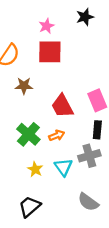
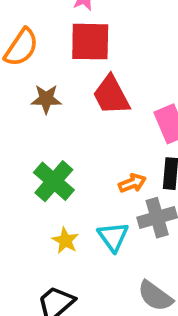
red trapezoid: (62, 106) -> (111, 95), moved
orange arrow: (57, 135) -> (132, 183), moved

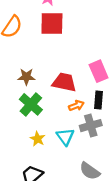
red trapezoid: (111, 95) -> (64, 82), moved, turned 130
brown star: (46, 99) -> (26, 77), moved

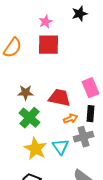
yellow star: (38, 139) -> (36, 149), size x1.6

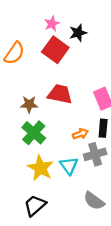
black star: (80, 14) -> (78, 33), moved
red square: (49, 45) -> (55, 50), turned 35
red trapezoid: (60, 98) -> (60, 94), moved

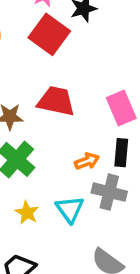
gray cross: (95, 154) -> (109, 192), turned 30
yellow star: (41, 168) -> (27, 213), size x0.6

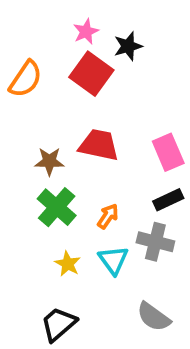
black rectangle: (121, 153) -> (168, 200), turned 60
orange arrow: (87, 161) -> (108, 216), moved, turned -35

